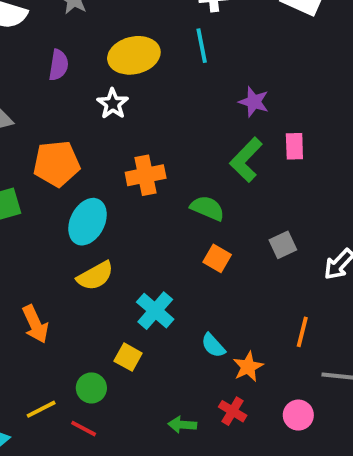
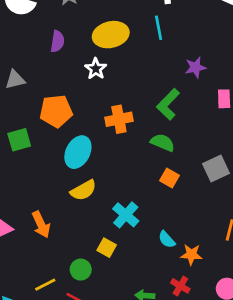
purple star: (254, 102) -> (195, 67), turned -30
green L-shape: (246, 160) -> (168, 104), moved
gray square: (283, 245) -> (216, 168), size x1.4
orange star: (248, 367) -> (191, 255), turned 30

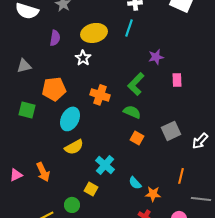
cyan line: (159, 28) -> (129, 28), turned 30
orange cross: (119, 119) -> (100, 95), turned 30
green square: (19, 140) -> (27, 110), turned 30

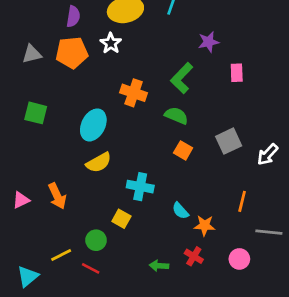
orange pentagon: (54, 89) -> (72, 53), moved
cyan cross: (105, 165) -> (140, 187), turned -30

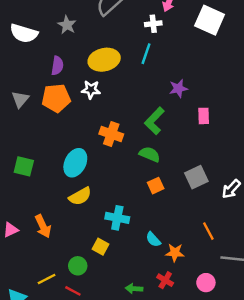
white star: (111, 43) -> (91, 90), turned -30
gray triangle: (32, 54) -> (20, 99), turned -36
green square: (36, 113) -> (24, 166), moved
orange square: (183, 150) -> (156, 186), turned 35
orange line: (242, 201) -> (208, 231), turned -42

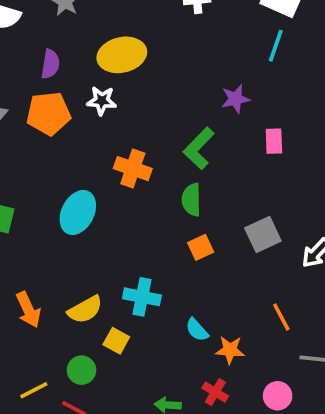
cyan line: (146, 54) -> (276, 46), moved
green semicircle: (150, 154) -> (191, 200), turned -114
yellow semicircle: (80, 196) -> (85, 310), moved

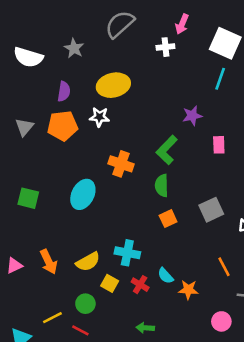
red cross: (215, 392) -> (140, 285), moved

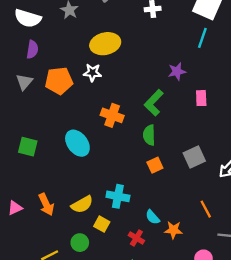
purple semicircle: (64, 91) -> (32, 49), moved
cyan ellipse: (83, 194) -> (77, 143), turned -64
red cross: (140, 285) -> (136, 238), moved

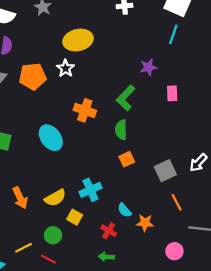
white star: (92, 73) -> (65, 68), turned 30
gray square: (194, 157) -> (165, 171), moved
cyan cross: (118, 196) -> (90, 190), turned -35

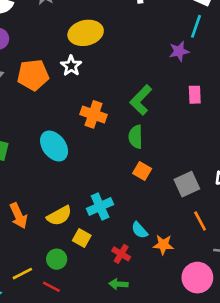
purple star: (148, 67) -> (179, 51), moved
orange square: (127, 159) -> (142, 171), turned -35
pink circle: (174, 251) -> (197, 278), size x1.5

